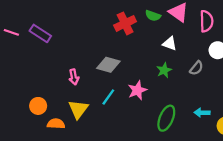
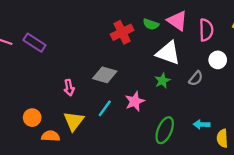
white triangle: (170, 44) -> (168, 53), size x1.6

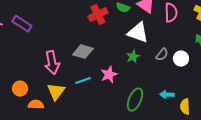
white circle: (218, 60) -> (181, 59), moved
pink arrow: (69, 88) -> (52, 63), size x1.6
cyan line: (105, 108) -> (83, 81), turned 35

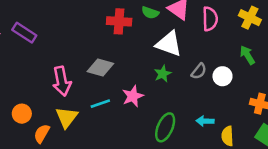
red cross: (98, 15) -> (119, 21), turned 30
orange semicircle: (36, 105) -> (42, 134), turned -63

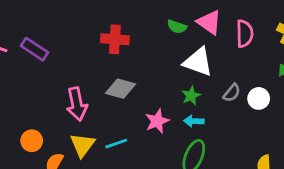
red cross: (119, 21) -> (115, 39), moved
cyan line: (100, 104) -> (116, 144), moved
cyan arrow: (205, 121) -> (194, 121), moved

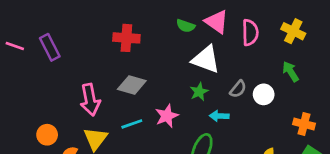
purple rectangle: (34, 49) -> (50, 47), turned 30
cyan arrow: (194, 121) -> (219, 116), moved
cyan line: (116, 144) -> (132, 124), moved

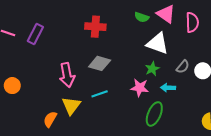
purple rectangle: (50, 47) -> (35, 34), turned 54
pink star: (167, 116) -> (140, 88), moved, turned 30
orange circle: (47, 135) -> (12, 86), moved

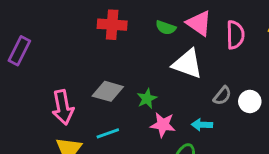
red cross: (95, 27) -> (112, 25), moved
green star: (152, 69) -> (147, 99), moved

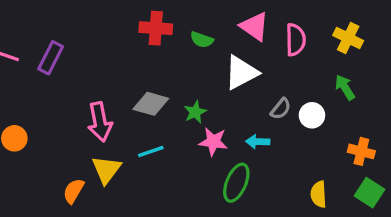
green semicircle: (166, 28) -> (202, 40), moved
white triangle: (187, 64) -> (241, 73), turned -48

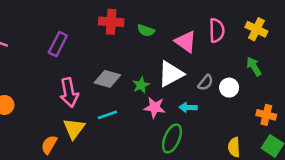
pink triangle: (254, 27) -> (186, 42), moved
purple rectangle: (51, 58) -> (58, 44), moved
white triangle: (241, 73) -> (171, 74), moved

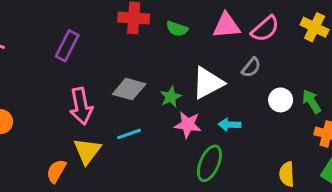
pink semicircle: (217, 30) -> (265, 29), turned 50
pink triangle: (186, 42) -> (226, 26), moved, turned -40
green arrow: (254, 66) -> (312, 101), moved
gray semicircle: (206, 83) -> (251, 67), moved

